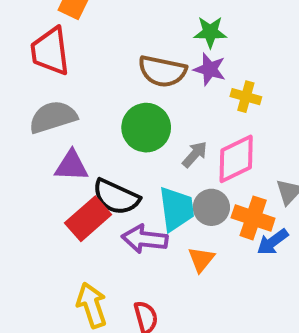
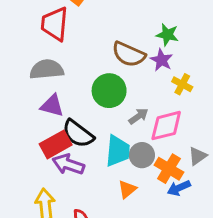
purple arrow: (145, 239) -> (68, 164), moved

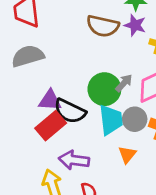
green circle: (109, 91) -> (104, 89), moved
purple triangle: (52, 106) -> (50, 100), moved
purple arrow: (68, 164) -> (74, 160), moved

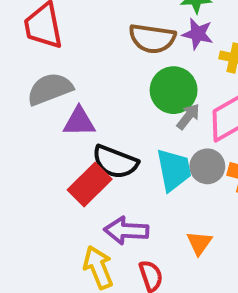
green circle: (104, 89) -> (174, 90), moved
purple triangle: (50, 100) -> (79, 122), moved
orange triangle: (127, 154) -> (199, 243), moved

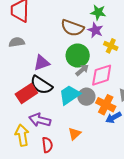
gray semicircle: (50, 89) -> (17, 42), size x0.7
purple triangle: (79, 122) -> (42, 63), moved, turned -30
cyan trapezoid: (174, 170) -> (70, 95), turned -125

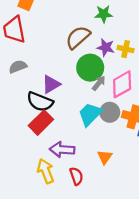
brown semicircle: (72, 28) -> (78, 37), turned 130
purple star: (95, 30) -> (106, 47), moved
black semicircle: (41, 85) -> (40, 102), moved

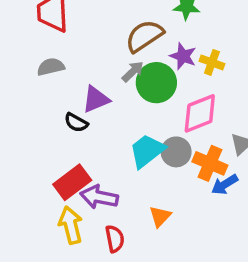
gray arrow: (99, 83) -> (133, 72), moved
black semicircle: (40, 102) -> (76, 123), size x0.6
red rectangle: (41, 123) -> (72, 182), moved

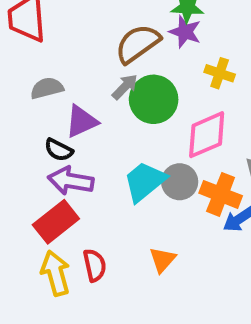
purple star: (183, 56) -> (185, 32), moved
gray semicircle: (51, 67) -> (47, 88), moved
purple arrow: (99, 197) -> (71, 181), moved
red semicircle: (115, 239) -> (95, 265), moved

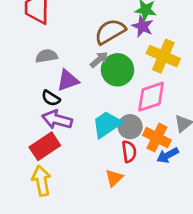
yellow cross: (220, 73) -> (163, 56), size x1.6
red semicircle: (95, 265) -> (129, 152), moved

